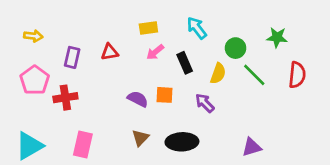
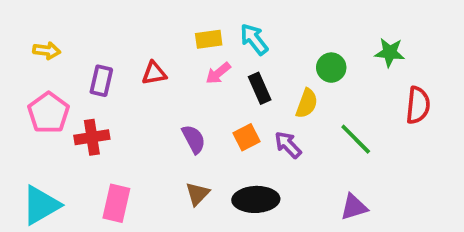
cyan arrow: (197, 28) -> (254, 39), moved
green line: (254, 75) -> (356, 139), moved
orange square: (165, 95) -> (246, 137), moved, turned -30
purple semicircle: (138, 99) -> (194, 139), turned 35

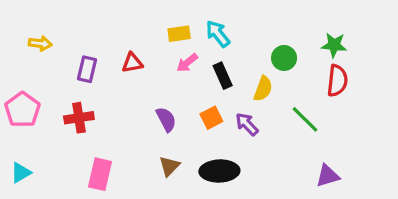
red semicircle: (418, 105) -> (337, 81), moved
pink pentagon: (49, 113) -> (22, 110), moved
cyan triangle: (41, 205) -> (21, 173), moved, size x0.6
purple triangle: (354, 207) -> (328, 176), moved

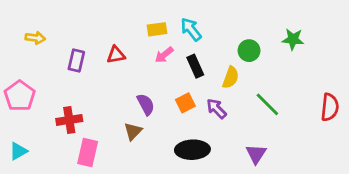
red semicircle: (337, 81) -> (330, 107), moved
red cross: (79, 118) -> (69, 120), moved
brown triangle: (169, 166) -> (133, 131), moved
purple triangle: (328, 176) -> (256, 154), moved, turned -40

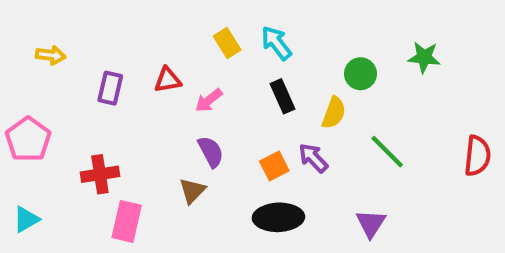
yellow rectangle: (157, 29) -> (227, 43), turned 66
pink arrow: (164, 55) -> (209, 100), moved
orange square: (185, 103) -> (274, 166), moved

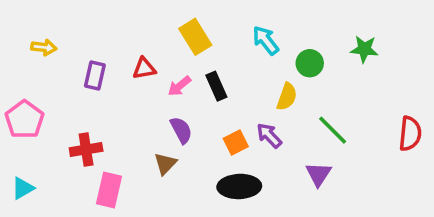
yellow rectangle: (227, 43) -> (195, 37), size x1.4
cyan arrow: (276, 43) -> (266, 40), moved
black rectangle: (283, 96) -> (216, 86), moved
purple triangle: (371, 223) -> (319, 174), moved

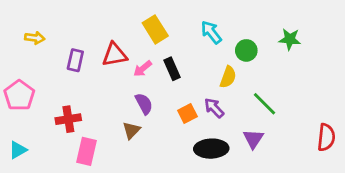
red triangle: (144, 68) -> (115, 55), size x1.4
red semicircle: (410, 134) -> (326, 137), moved
black ellipse: (239, 186) -> (211, 149), moved

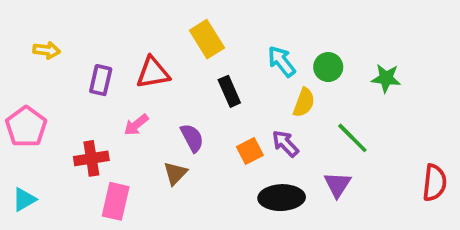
cyan arrow: (211, 32) -> (282, 61), moved
green star: (290, 39) -> (386, 78), moved
pink arrow: (143, 69) -> (136, 125), moved

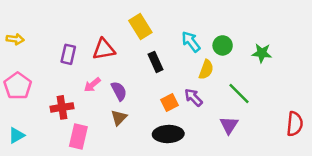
yellow arrow: (47, 50) -> (15, 39), moved
purple semicircle: (192, 138) -> (119, 91), moved
black ellipse: (282, 198) -> (168, 134), moved

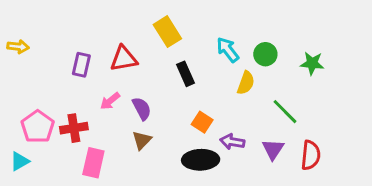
pink pentagon: (18, 86) -> (38, 127), moved
purple arrow: (193, 97) -> (232, 142), moved, turned -36
orange square: (169, 102) -> (202, 122), turned -30
red semicircle: (295, 124) -> (311, 155), moved

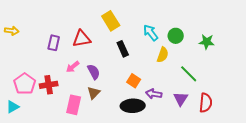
pink rectangle: (93, 163) -> (74, 105), moved

